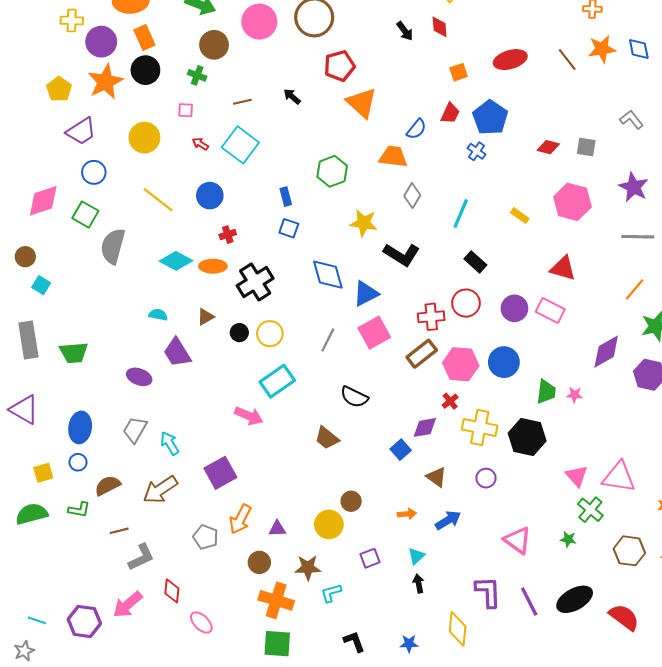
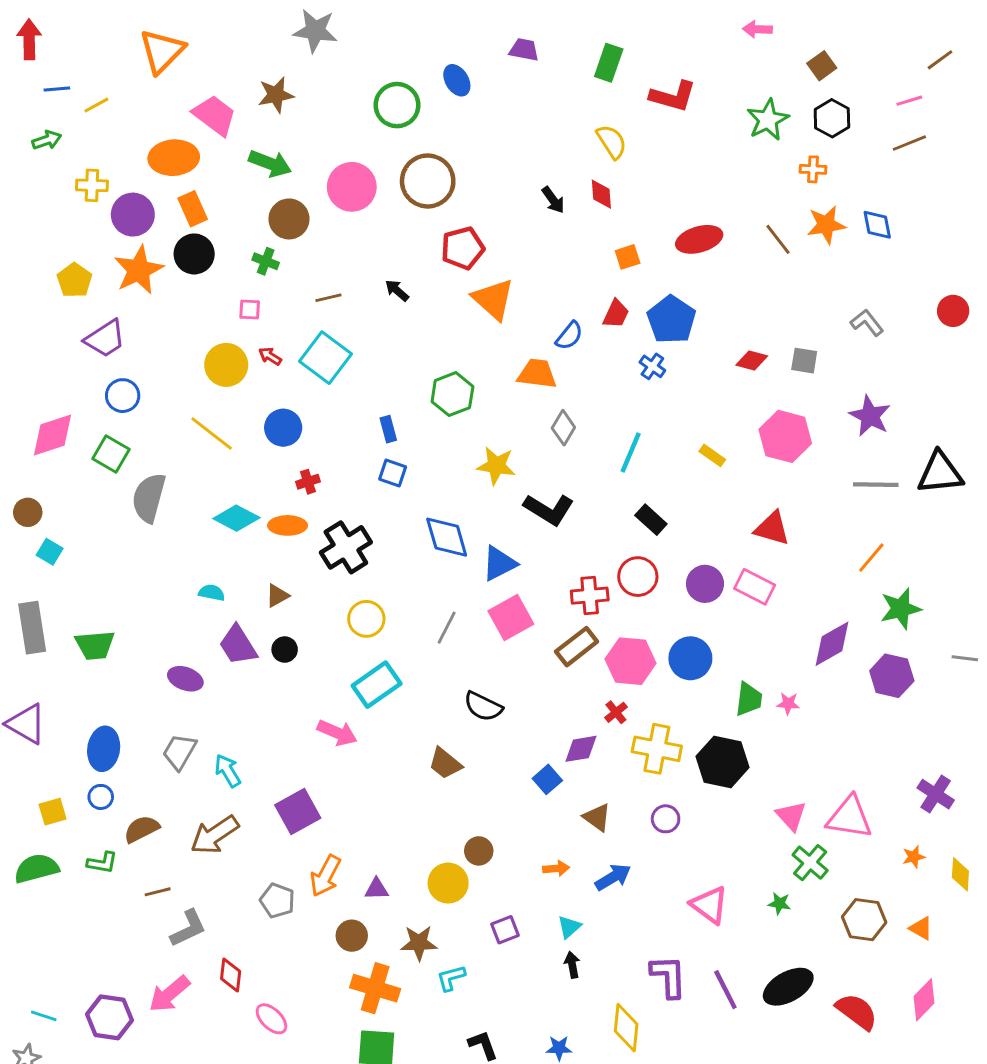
yellow circle: (144, 138) -> (226, 365), moved
black circle: (239, 333) -> (285, 650), moved

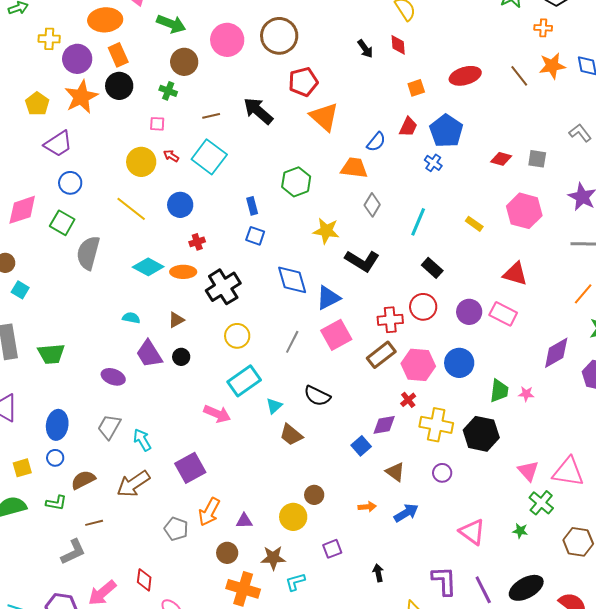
black arrow: (397, 290) -> (258, 111), size x1.8
cyan triangle: (569, 927) -> (274, 406), moved
gray L-shape: (188, 928) -> (73, 552), moved

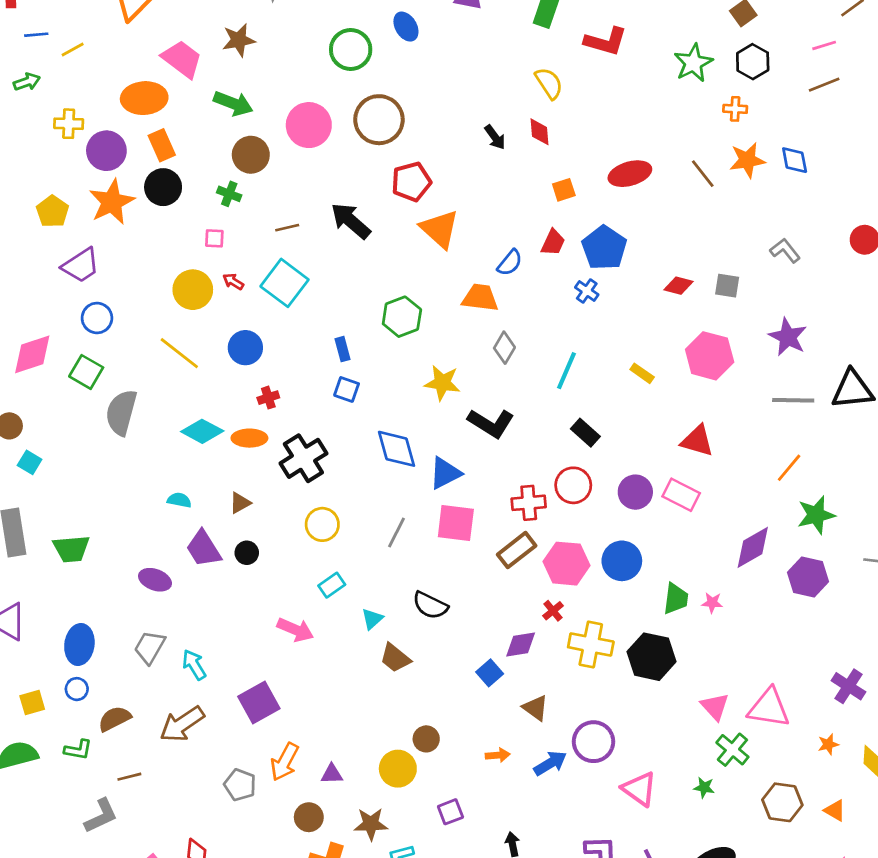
pink square: (336, 335) -> (456, 523), turned 36
cyan rectangle: (244, 381) -> (332, 585), size x0.6
purple circle: (442, 473) -> (593, 742), moved, size x1.6

